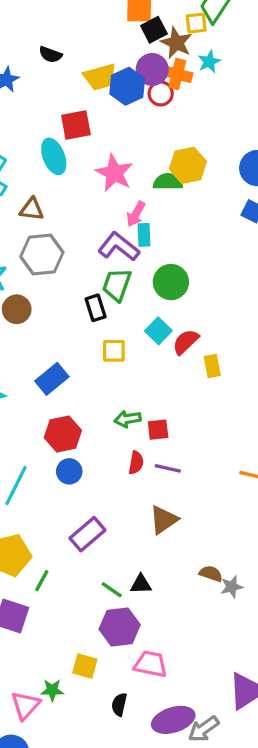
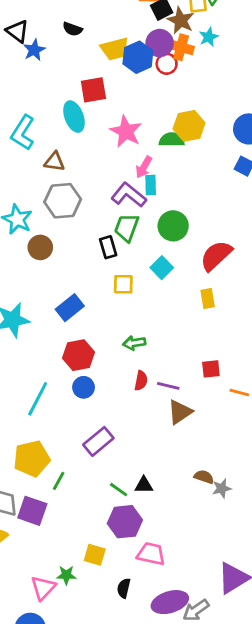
red semicircle: (186, 342) -> (216, 256), moved, size x1.4
red square: (158, 430) -> (211, 369), moved
brown triangle: (164, 520) -> (180, 412), moved

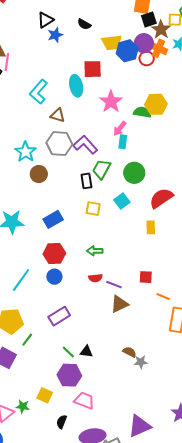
black triangle: (17, 31) -> (45, 20), turned 42
purple L-shape: (129, 195) -> (85, 145), moved
red semicircle: (141, 381) -> (95, 278), turned 64

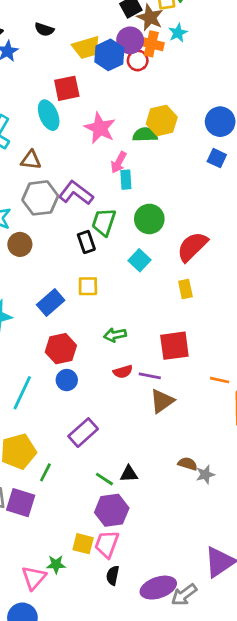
yellow square: (93, 209) -> (88, 286), moved
red square: (146, 277) -> (174, 346), moved, size x1.6
pink trapezoid: (84, 401) -> (107, 544), moved, turned -80

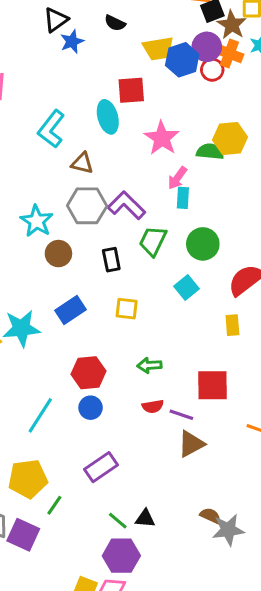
black rectangle: (86, 242) -> (111, 260), moved
blue rectangle: (51, 302) -> (71, 310), moved
gray star: (205, 475) -> (228, 530), size x1.5

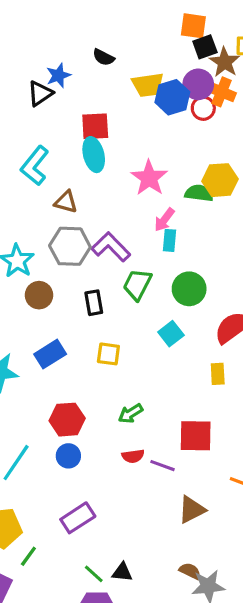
black triangle: (56, 20) -> (40, 93), moved
red square: (131, 90) -> (95, 126), moved
green arrow: (149, 365) -> (131, 413), turned -30
brown triangle: (191, 444) -> (192, 510), moved

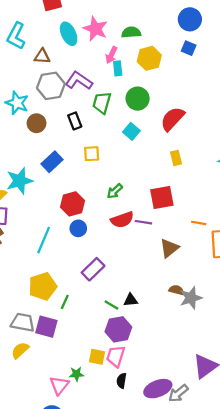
cyan ellipse: (94, 155) -> (69, 34), moved
yellow hexagon: (220, 180) -> (149, 58), moved
yellow rectangle: (218, 374) -> (176, 158), moved
red semicircle: (133, 456) -> (122, 220), size x1.5

